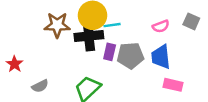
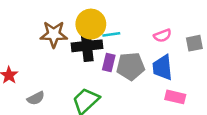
gray square: (191, 21) -> (194, 43), moved, turned -35

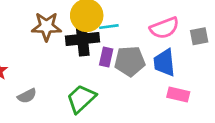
pink semicircle: (162, 36) -> (164, 28), size x1.5

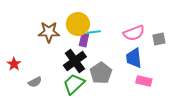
black cross: (83, 39) -> (75, 61), moved, turned -30
purple rectangle: (106, 57) -> (84, 40), moved
gray pentagon: (130, 61) -> (101, 73), moved, turned -30

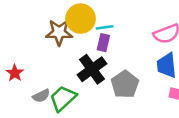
yellow circle: (78, 24) -> (81, 19), moved
cyan line: (94, 32) -> (105, 27), moved
green trapezoid: (74, 84) -> (63, 98), moved

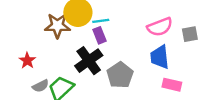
purple rectangle: (103, 43) -> (100, 35), turned -35
red star: (15, 73) -> (27, 61), moved

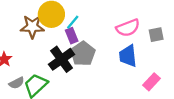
cyan line: (101, 21) -> (73, 22), turned -42
gray pentagon: (120, 75) -> (83, 54), moved
pink rectangle: (172, 85) -> (152, 82), moved, turned -60

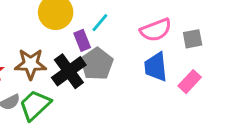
cyan line: (73, 22) -> (100, 23), moved
brown star: (32, 27) -> (31, 64), moved
pink rectangle: (152, 82) -> (190, 82), moved

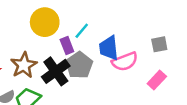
pink semicircle: (156, 30) -> (125, 62), moved
brown star: (31, 64) -> (24, 65), turned -30
blue trapezoid: (156, 67) -> (109, 48), moved

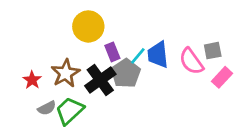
cyan line: (82, 31) -> (138, 56), moved
pink semicircle: (125, 62) -> (191, 61), moved, turned 75
pink rectangle: (157, 80) -> (222, 77), moved

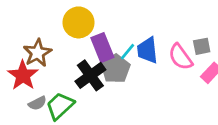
purple rectangle: (112, 52) -> (102, 48), size x1.5
brown star: (66, 73) -> (37, 53), moved
red star: (32, 80) -> (23, 75), size x1.6

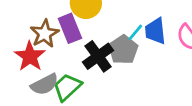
purple rectangle: (102, 48) -> (70, 28), moved
gray semicircle: (37, 103) -> (45, 84), size x1.5

